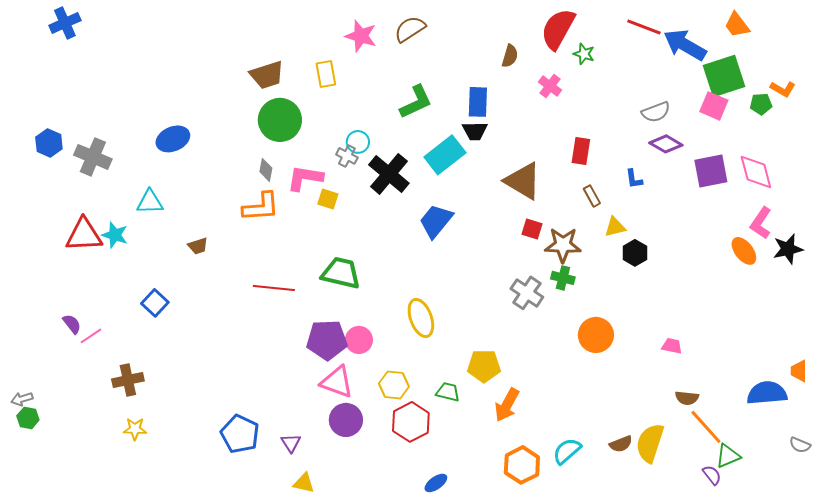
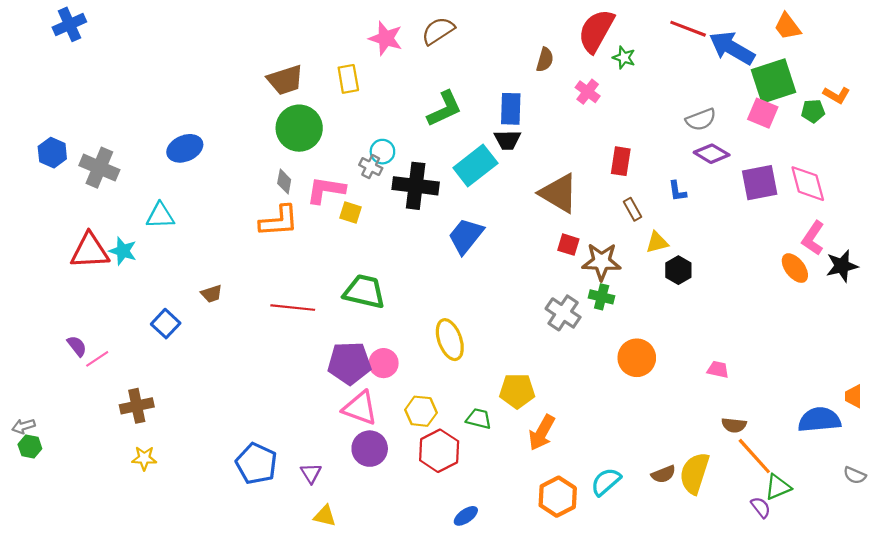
black cross: (389, 174) -> (416, 186), turned -33
brown trapezoid: (198, 246) -> (212, 294), moved

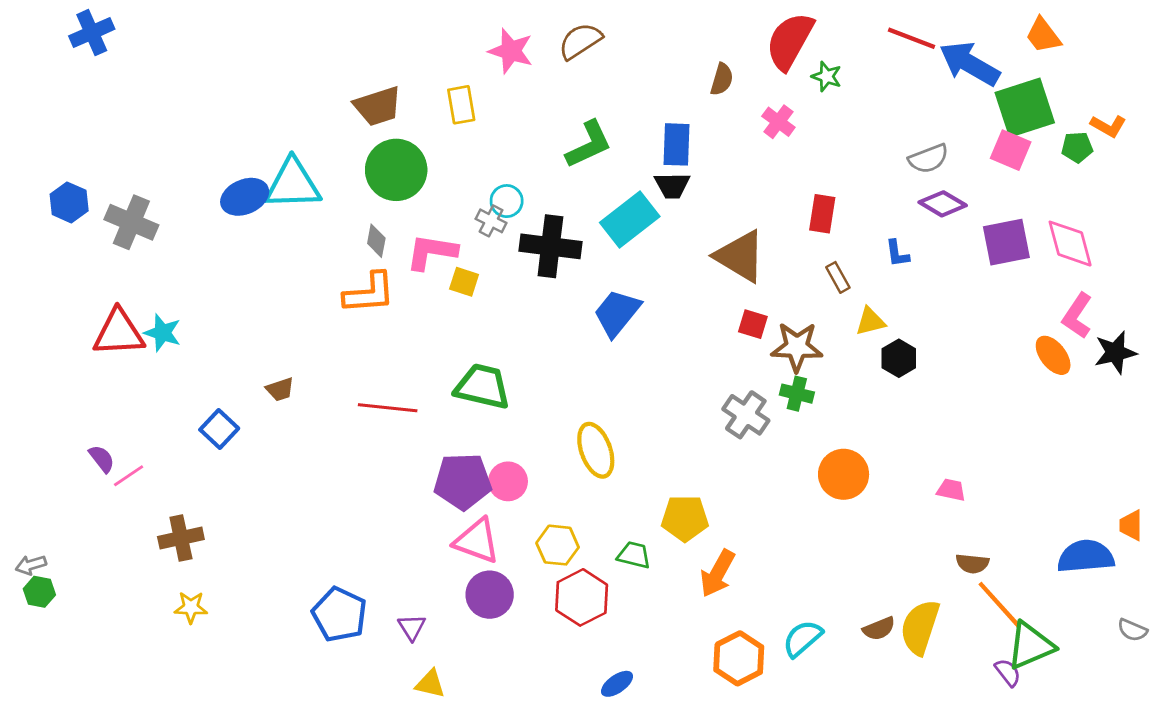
cyan triangle: (160, 216) -> (293, 184), moved, size x1.5
green triangle: (778, 487) -> (1030, 646), size x1.4

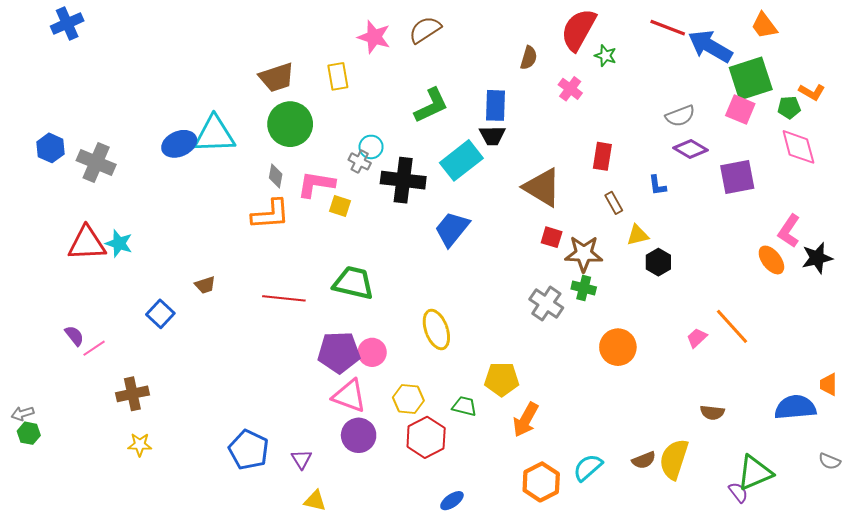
pink diamond: (1070, 244) -> (798, 147), moved
pink trapezoid: (951, 490) -> (697, 338), moved, turned -55
orange line: (999, 605) -> (732, 326), moved

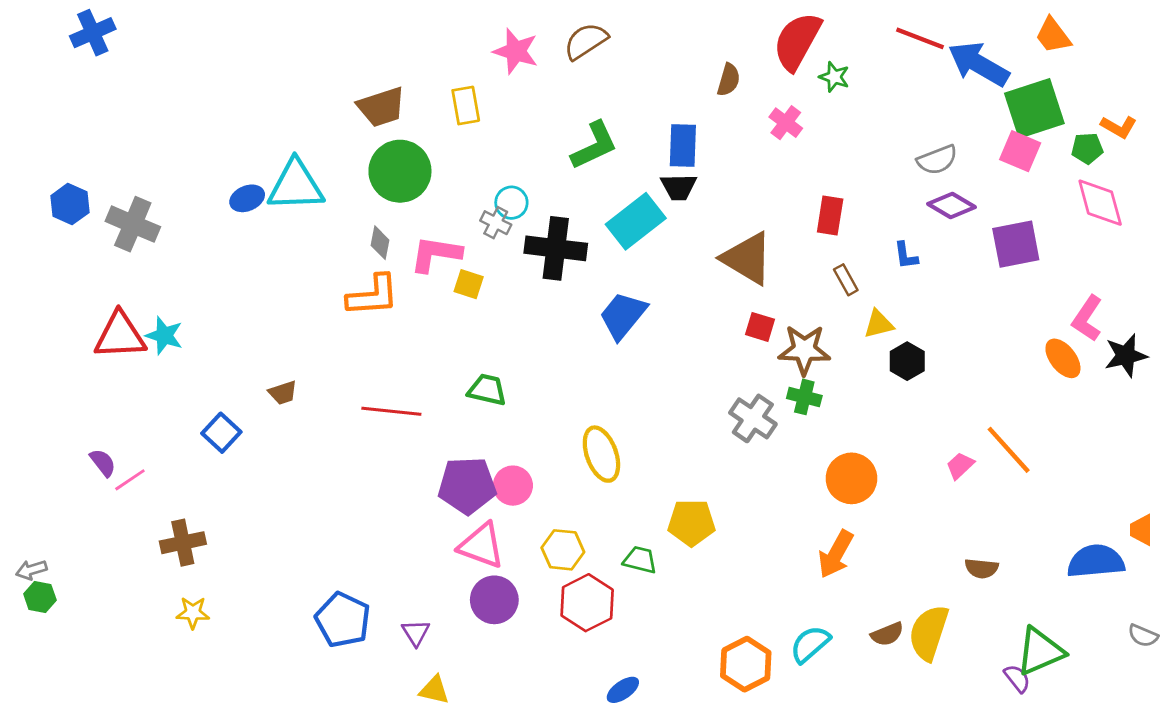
blue ellipse: (179, 144) -> (247, 198), size x0.7
green trapezoid: (353, 283) -> (487, 390), size x0.7
orange arrow: (526, 420) -> (836, 554), moved

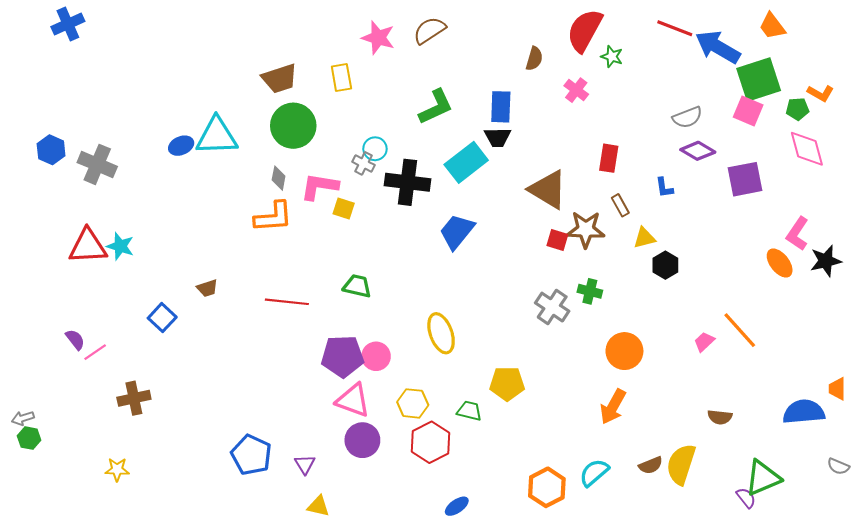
brown star: (804, 350) -> (586, 229), moved
yellow star: (193, 613) -> (117, 470), moved

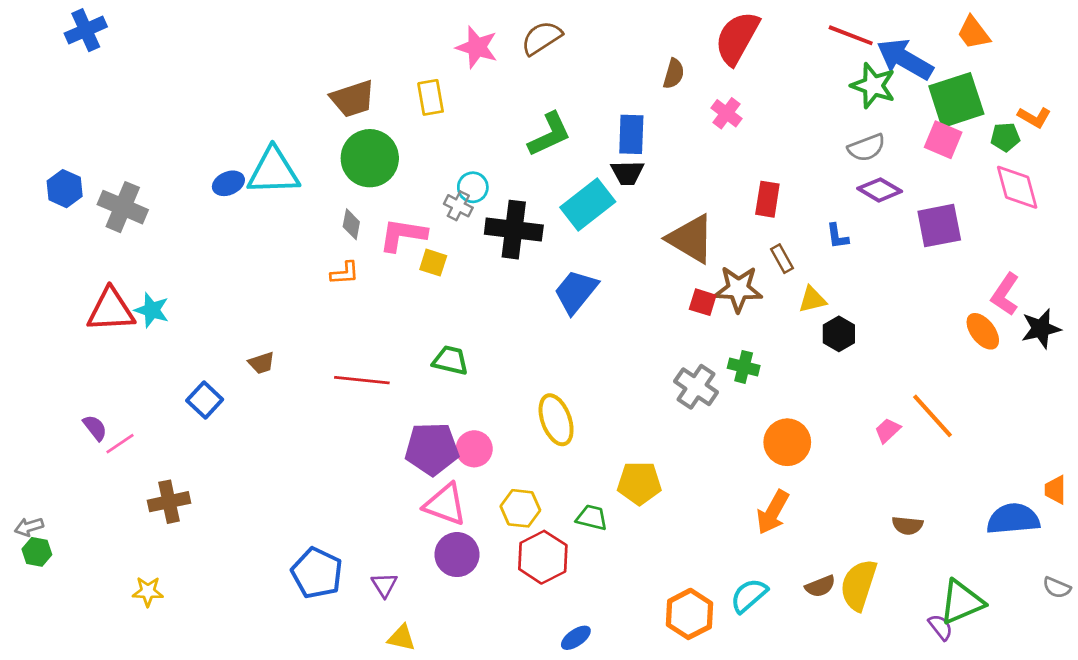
green star: (612, 57) -> (873, 86), moved, size x1.6
orange L-shape: (273, 217) -> (345, 273), size x0.6

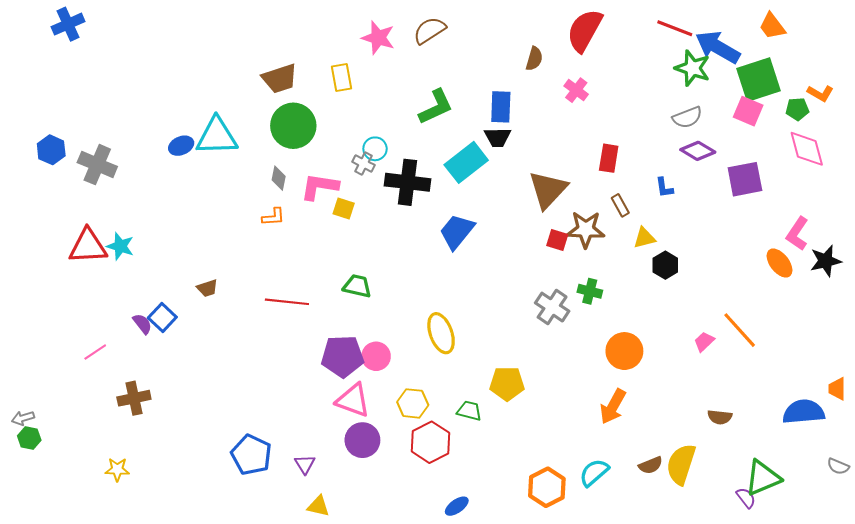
brown triangle: (691, 239) -> (548, 190), turned 42
purple semicircle: (95, 428) -> (142, 324), moved

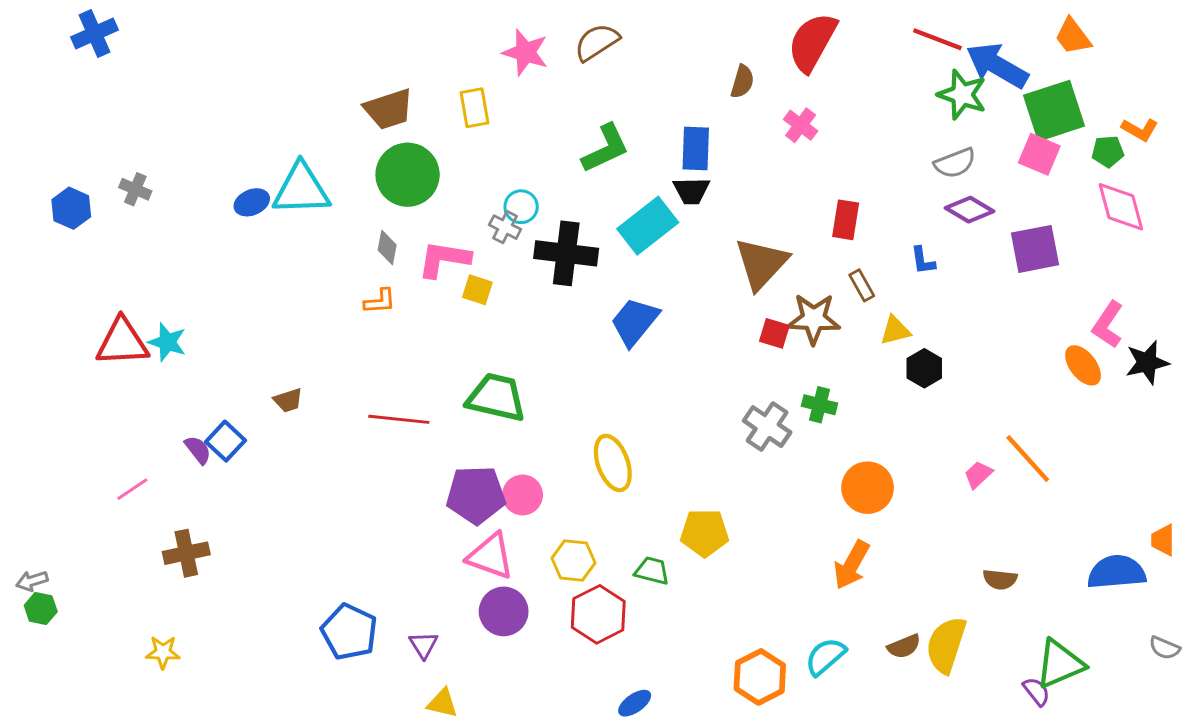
gray cross: (97, 165) -> (135, 189), moved, size x0.6
green trapezoid: (357, 286) -> (496, 397), size x1.5

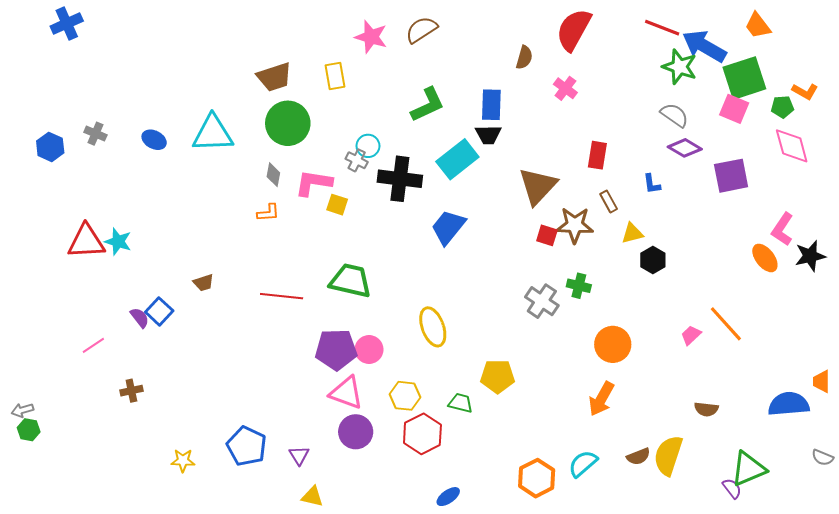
gray semicircle: (955, 163) -> (674, 115), turned -124
blue ellipse: (252, 202) -> (154, 140), moved, turned 50
brown cross: (186, 553) -> (131, 391), size x0.7
yellow star: (163, 652) -> (183, 461), moved

